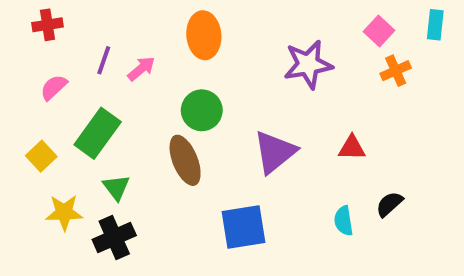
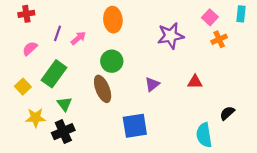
purple triangle: (275, 152) -> (152, 84), size x0.6
black semicircle: (389, 204) -> (227, 113), moved
cyan semicircle: (344, 221) -> (204, 135), moved, size x1.5

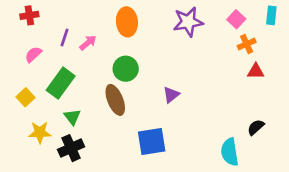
purple star: (171, 36) -> (188, 22), moved
red triangle: (195, 82) -> (256, 71), moved

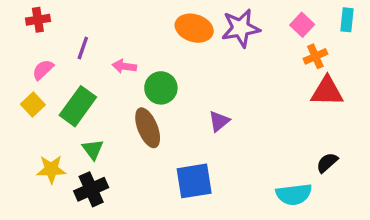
orange ellipse: (127, 22) -> (194, 28), moved, turned -68
pink arrow: (88, 43) -> (124, 66), moved, turned -132
red triangle: (256, 71) -> (327, 91), size x1.5
yellow square: (25, 97) -> (33, 105), moved
cyan semicircle: (230, 152) -> (294, 194), turned -88

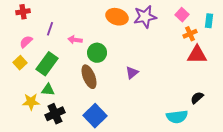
cyan rectangle: (347, 20) -> (209, 21), moved
green triangle: (93, 149) -> (48, 90), moved, turned -48
blue square: (194, 181) -> (95, 116), moved, turned -35

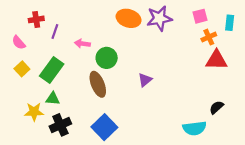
red cross: (23, 12) -> (36, 19), moved
pink square: (182, 15) -> (200, 16), turned 32
pink semicircle: (26, 42) -> (19, 43), moved, turned -88

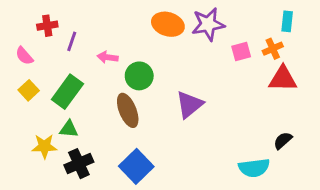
pink square: (200, 16) -> (241, 52), moved
cyan rectangle: (230, 23) -> (287, 21), moved
purple triangle: (145, 80) -> (189, 105), size x1.5

